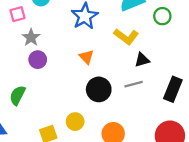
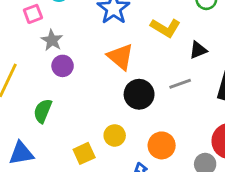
orange triangle: (86, 57) -> (120, 57), size x1.5
black triangle: (142, 60) -> (198, 50), moved

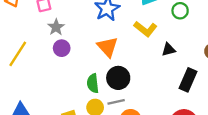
gray line: (180, 84) -> (116, 102), moved
green semicircle: (43, 111) -> (93, 83), moved, turned -36

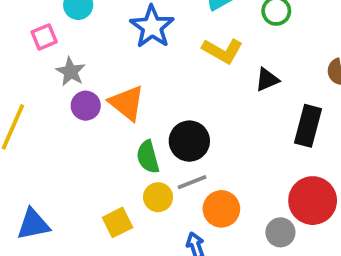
orange triangle: (108, 47) -> (127, 103), moved

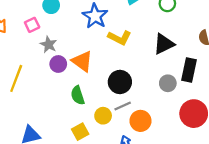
yellow L-shape: (222, 51) -> (120, 38), moved
black triangle: (267, 80) -> (164, 44), size x1.5
green semicircle: (148, 157) -> (78, 95), moved
gray circle: (280, 232) -> (168, 83), moved

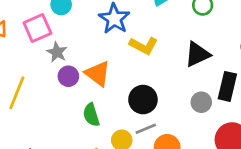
pink square: (32, 25) -> (37, 28), size x1.5

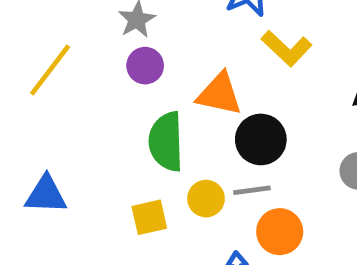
orange triangle: (98, 74) -> (219, 94), moved, turned -40
green semicircle: (91, 115) -> (166, 142), size x1.4

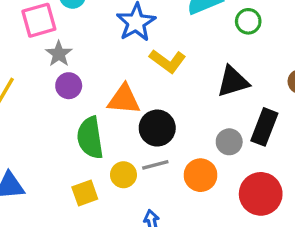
orange circle: (280, 232) -> (201, 175), moved

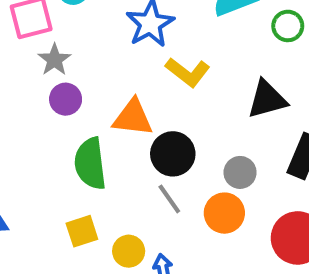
gray circle: (229, 142) -> (240, 172), moved
gray line: (155, 165) -> (169, 199), turned 68
yellow circle: (123, 175) -> (129, 251), moved

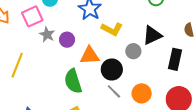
purple circle: (66, 99) -> (67, 40), moved
gray circle: (240, 172) -> (133, 51), moved

